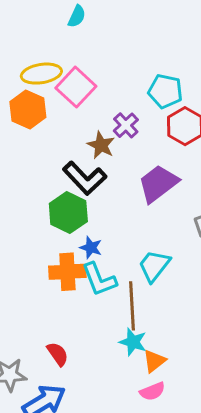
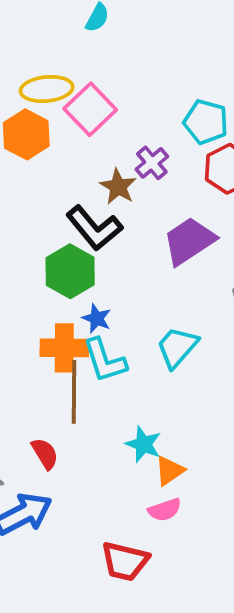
brown line: (132, 306) -> (74, 392), moved

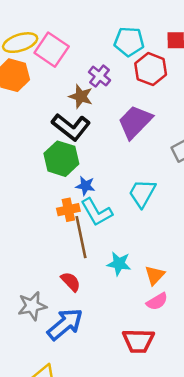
orange cross: (64, 348) -> (68, 210), size x0.7
cyan star: (143, 444) -> (119, 264), moved

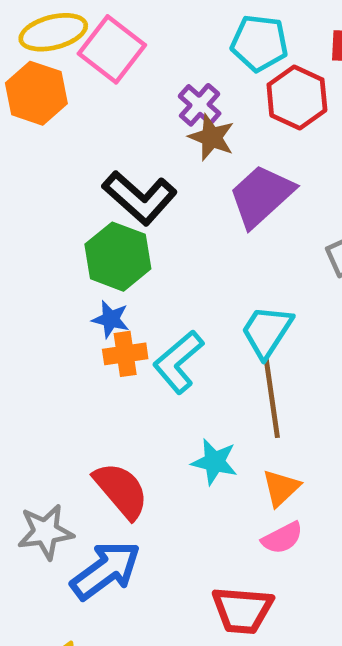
brown star: (81, 96) -> (212, 137), moved
blue star: (85, 186) -> (111, 319), moved
cyan L-shape: (97, 212) -> (178, 362), turned 76
brown line: (81, 237) -> (272, 398), moved
red semicircle: (71, 282) -> (121, 490), size x1.5

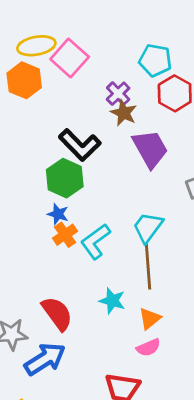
purple trapezoid: (261, 196) -> (150, 149), turned 99
orange cross: (125, 354) -> (65, 235), turned -30

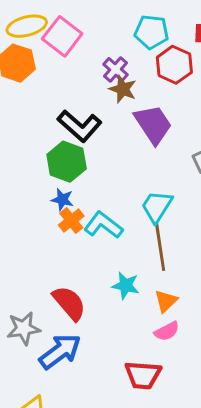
cyan L-shape: (95, 241) -> (103, 225), turned 78

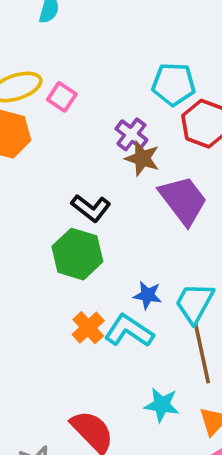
pink square: (62, 36) -> (62, 97), size x0.6
black L-shape: (80, 126) -> (91, 208), size x0.7
blue star: (62, 200) -> (148, 295), moved

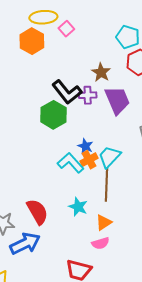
purple cross: (131, 134) -> (88, 95), moved, turned 36
black L-shape: (91, 208) -> (67, 92), size x1.4
orange cross: (88, 328) -> (89, 160), moved

